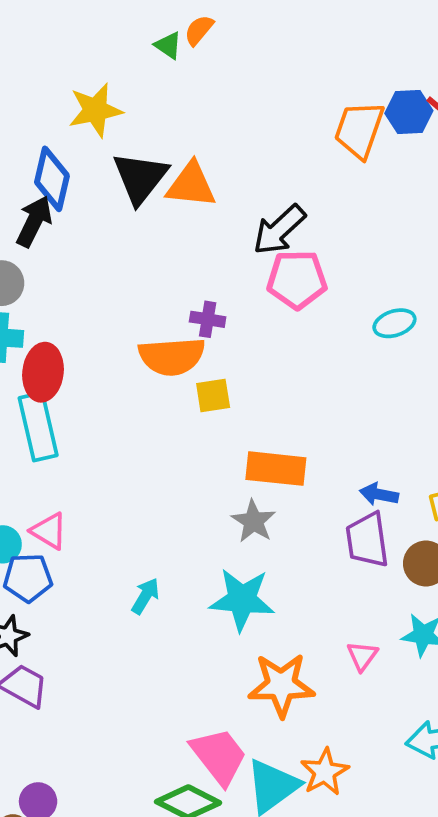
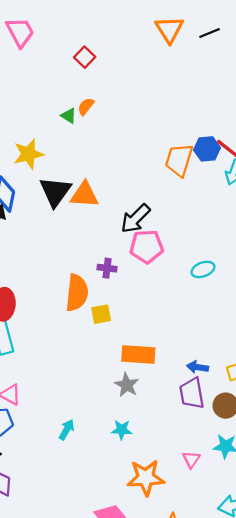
purple cross: (208, 319) -> (107, 268), moved
orange semicircle: (172, 356) -> (77, 293), turned -78
cyan star: (242, 600) -> (122, 430), size x0.6

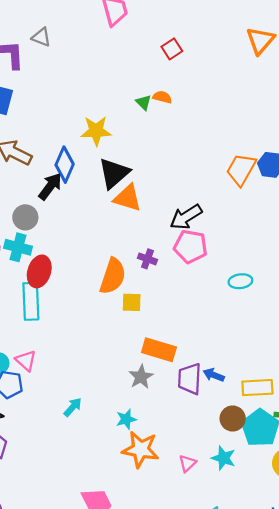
orange semicircle: (86, 106) -> (162, 97), turned 54
orange triangle: (84, 195) -> (128, 198), moved
purple trapezoid: (192, 393) -> (190, 379), moved
cyan star: (122, 430) -> (126, 419), turned -30
orange star: (146, 478) -> (141, 449), moved

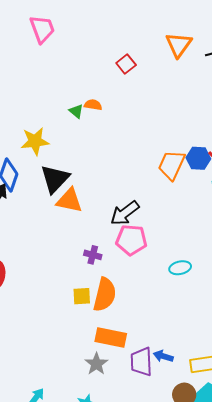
red square: (172, 49) -> (126, 64), moved
orange semicircle: (113, 276) -> (105, 295), moved

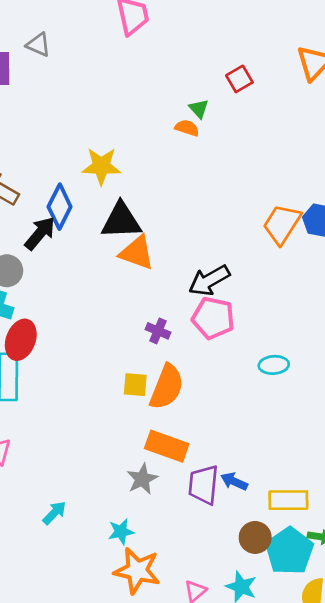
green triangle: (76, 111) -> (199, 109), moved
black triangle: (55, 179) -> (121, 221), turned 36

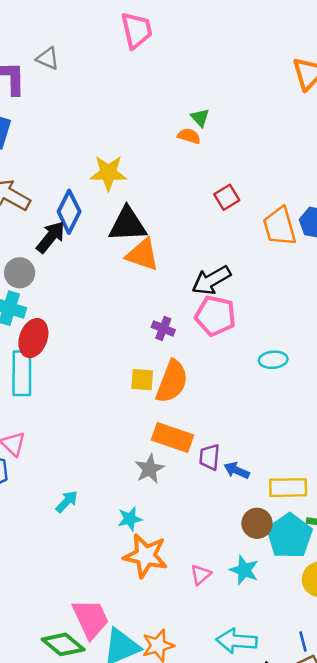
red square: (239, 79) -> (227, 197), moved
orange trapezoid: (282, 224) -> (280, 226), turned -48
purple trapezoid: (203, 485) -> (209, 457), moved, size x0.7

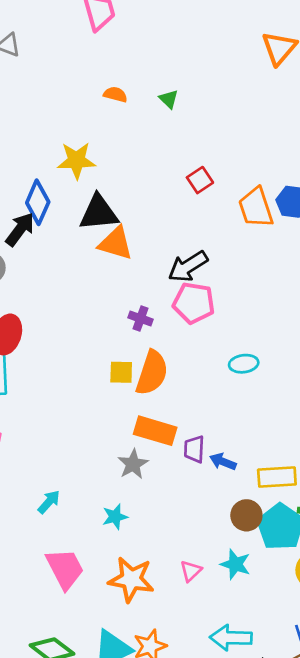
orange semicircle: (189, 136) -> (115, 94), moved
cyan ellipse: (273, 360) -> (244, 364), moved
orange star: (146, 556) -> (131, 579), moved
pink trapezoid: (91, 619) -> (65, 569), moved

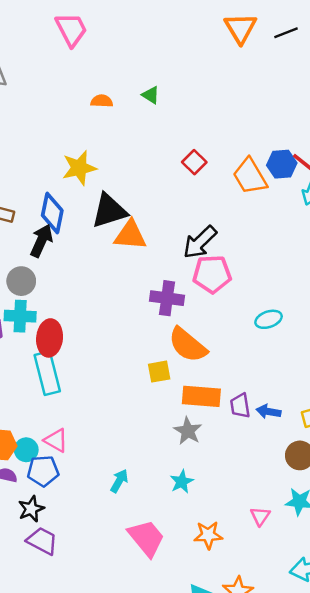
purple cross: (141, 319) -> (167, 298), size x1.5
yellow square: (121, 372) -> (159, 372), moved
orange semicircle: (152, 373) -> (188, 345), turned 123
orange star: (131, 579) -> (208, 535), size x0.7

